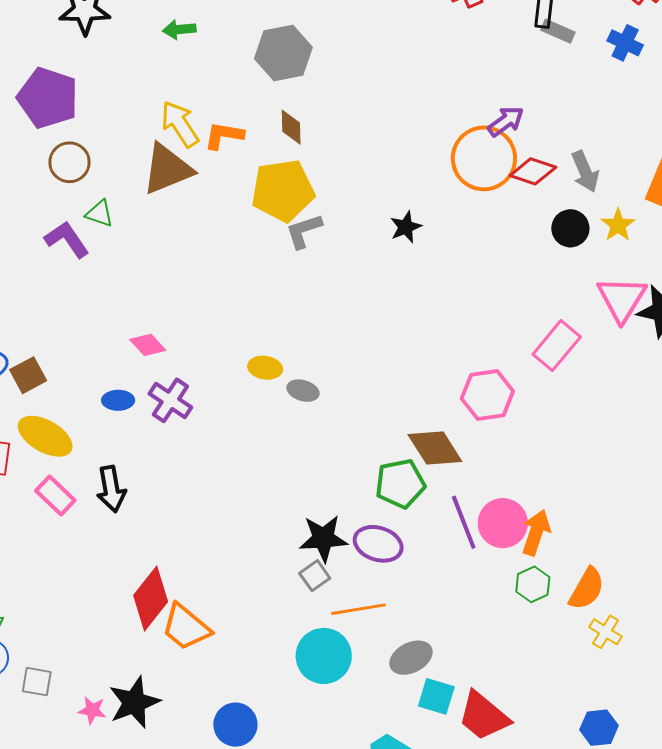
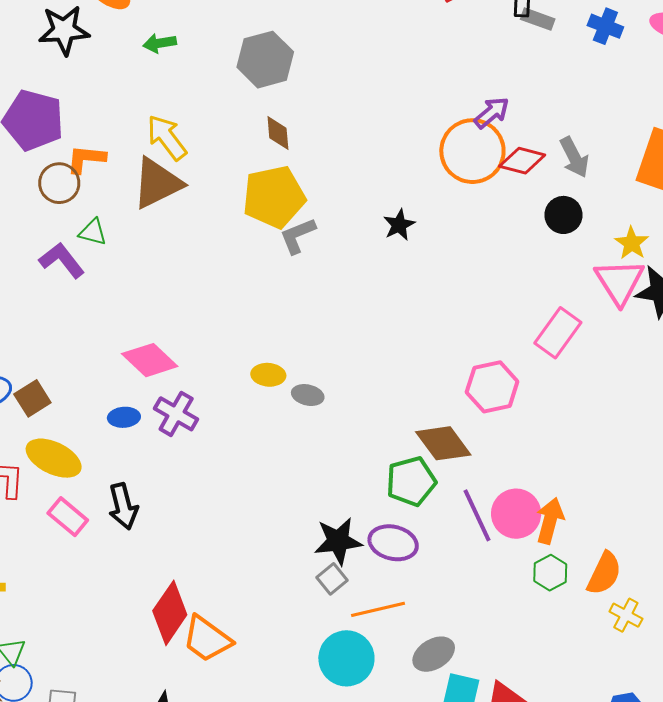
orange L-shape: (224, 135) -> (86, 159), moved
yellow star: (618, 225) -> (632, 243), moved
pink diamond: (148, 345) -> (150, 360), size x1.5

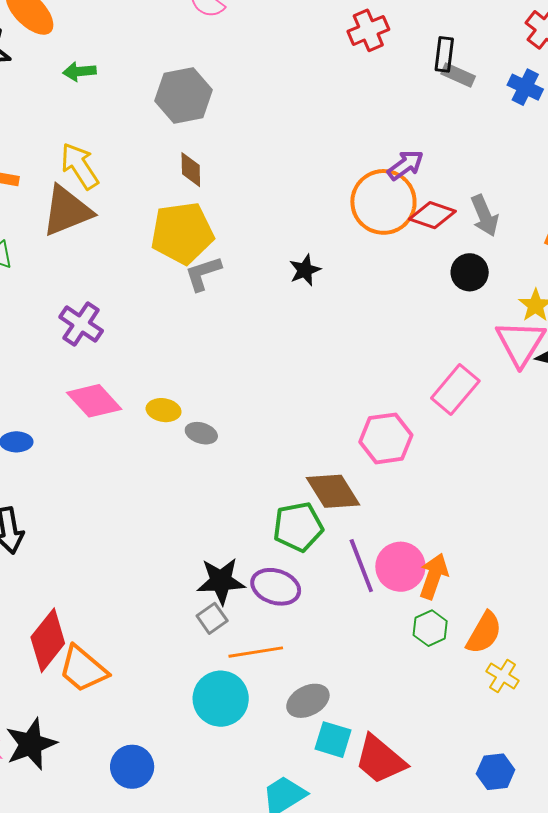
pink diamond: (150, 360) -> (94, 401), moved
purple cross: (176, 414) -> (81, 324), moved

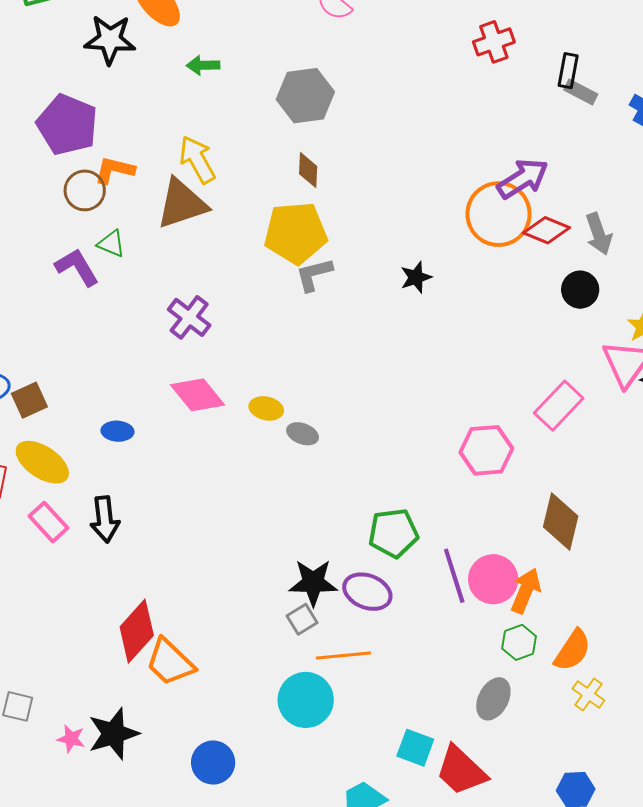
purple arrow: (405, 165) -> (523, 179), size x1.4
brown diamond: (333, 491) -> (561, 522), moved, turned 42
gray ellipse: (308, 701) -> (493, 699), moved, turned -39

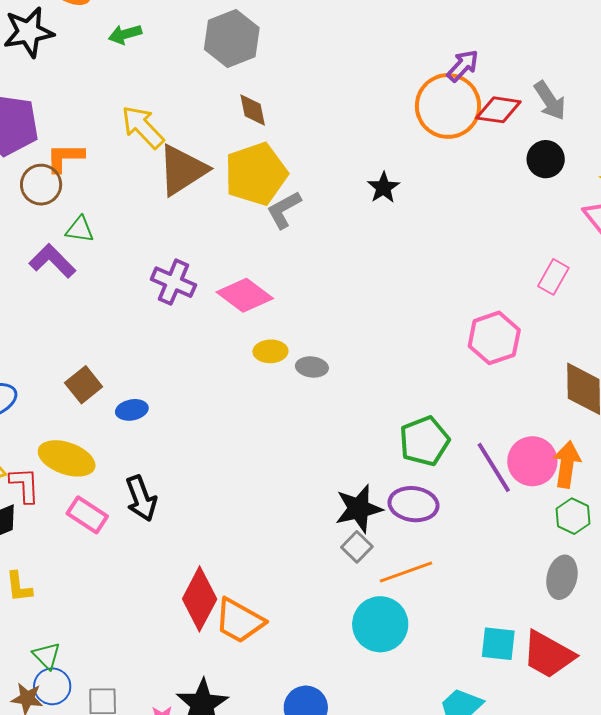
purple arrow: (523, 179) -> (463, 66), size x0.7
brown triangle: (182, 204) -> (182, 170), moved
pink diamond: (198, 395) -> (245, 295), moved
brown square: (29, 400) -> (84, 385), moved
pink rectangle: (559, 406) -> (553, 277), size x0.7

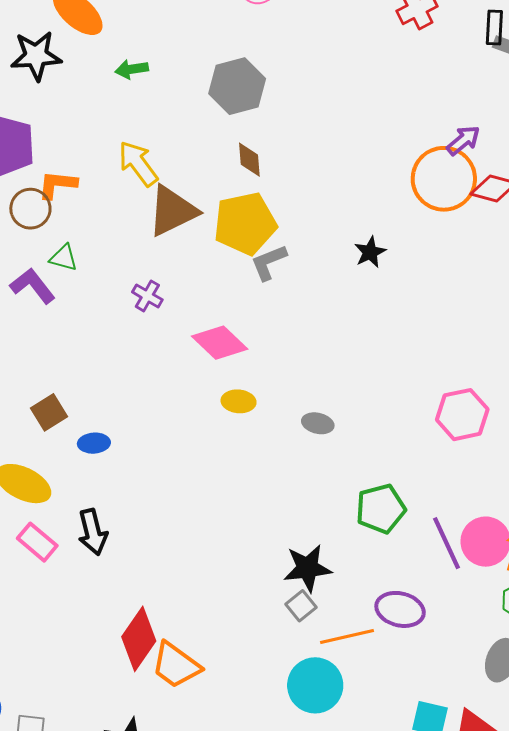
purple cross: (173, 282) -> (147, 296), moved, size x0.7
gray ellipse: (312, 367) -> (318, 423), moved
purple ellipse: (413, 504) -> (400, 609), moved

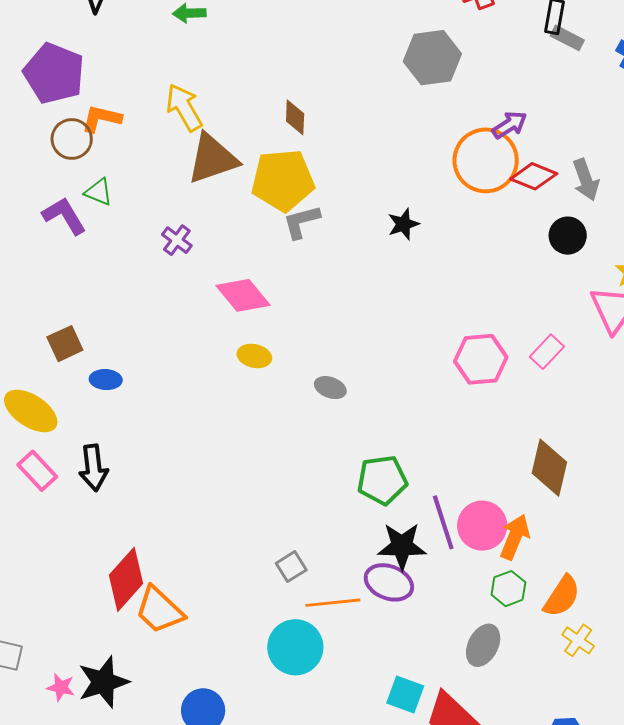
gray hexagon: (237, 86) -> (432, 58), moved
pink hexagon: (462, 415) -> (481, 359), moved
black star: (307, 568) -> (402, 546), moved

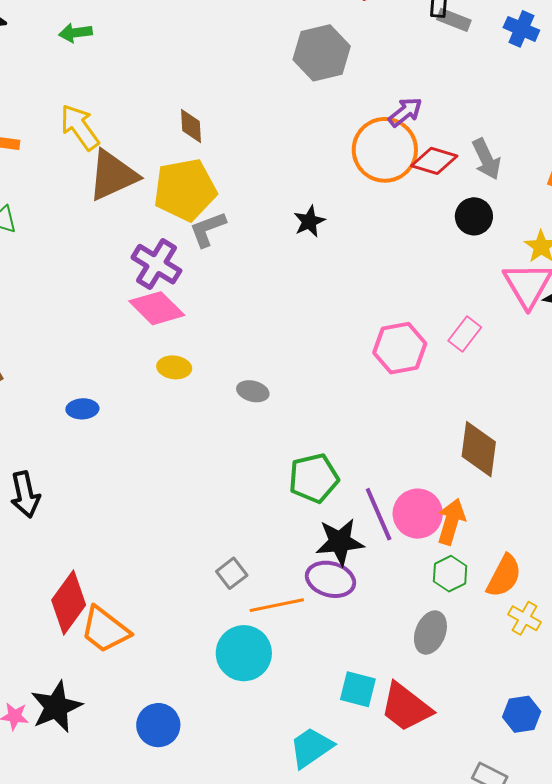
purple cross: (177, 240) -> (156, 264), moved, size x1.6
blue ellipse: (106, 380) -> (82, 409), moved

